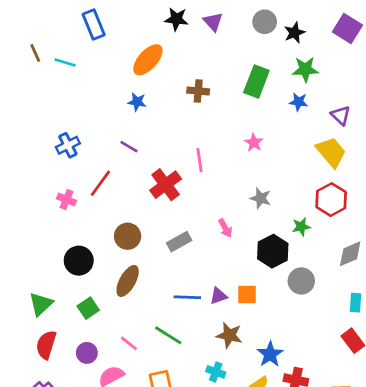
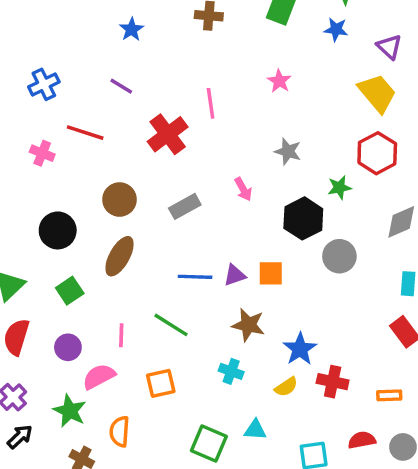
blue star: (137, 102) -> (132, 29), turned 30
red line: (100, 183) -> (85, 133), turned 72
pink line: (129, 343) -> (121, 335), turned 54

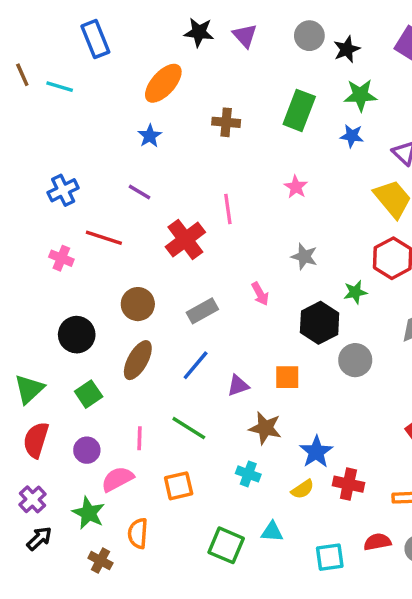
purple triangle: (235, 275) -> (238, 386), moved
blue line: (195, 277) -> (196, 365), moved, turned -52

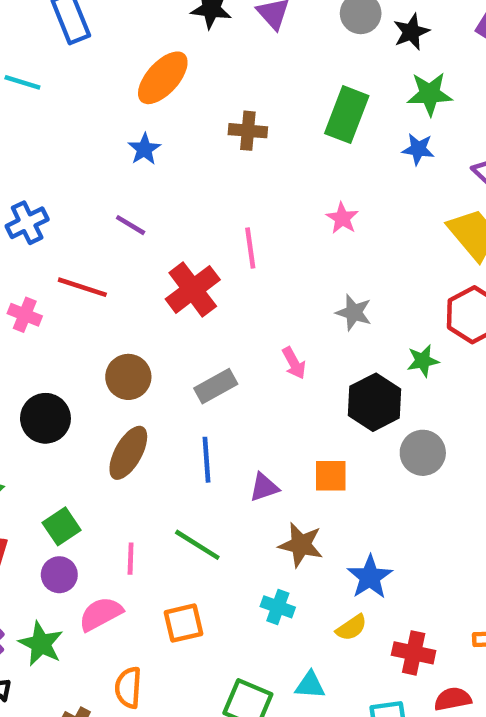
blue line: (196, 365) -> (207, 460), turned -44
green square: (89, 394) -> (62, 526), moved
red cross: (348, 484) -> (414, 653), moved
green star: (89, 513) -> (41, 644), moved

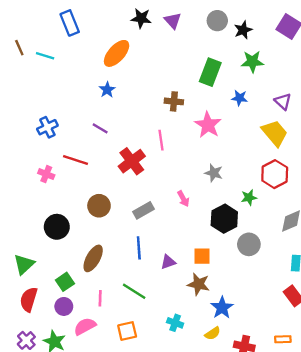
brown cross: (248, 131) -> (174, 101), moved
blue star: (418, 149) -> (240, 98), moved
pink star: (342, 218) -> (208, 125), size x1.6
brown ellipse: (128, 453) -> (93, 258), moved
brown star: (301, 545) -> (199, 284), moved

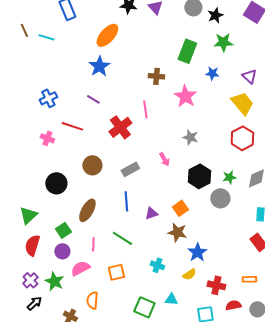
blue star: (107, 90) -> (99, 66), size x1.5
green star: (249, 198) -> (229, 177), moved
orange square: (202, 256) -> (180, 208), turned -35

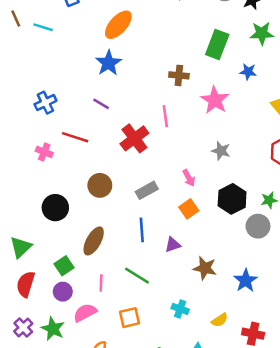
orange square: (180, 208) -> (189, 209), moved
blue star: (197, 252) -> (246, 281), moved

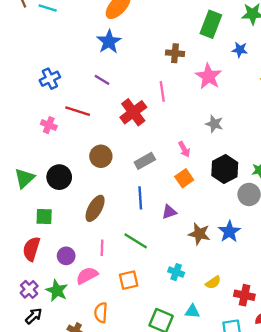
green triangle: (21, 247) -> (24, 178), moved
green square: (64, 266) -> (44, 216), moved, turned 36
blue star: (246, 281) -> (229, 232), moved

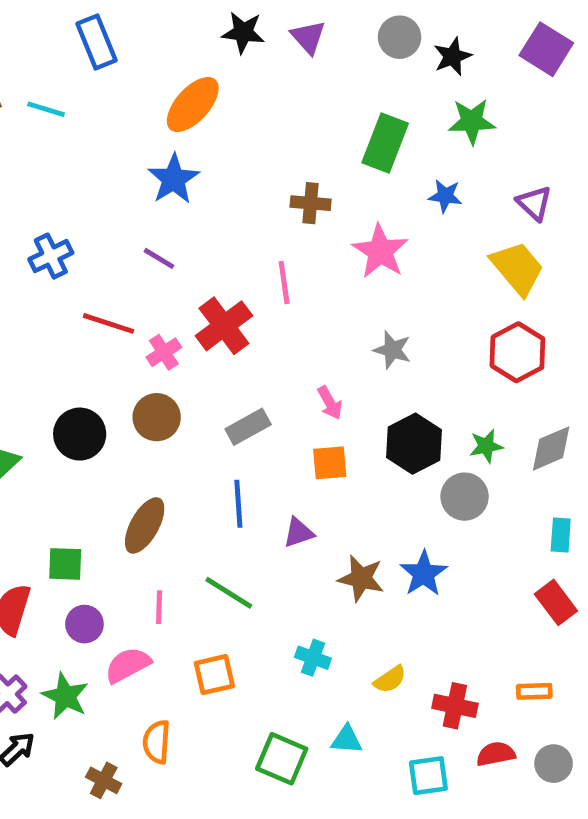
pink cross: (49, 125) -> (164, 352), moved, turned 35
black circle: (59, 177) -> (80, 434), moved
orange square: (184, 178) -> (330, 463), turned 30
green square: (44, 216) -> (65, 564), moved

